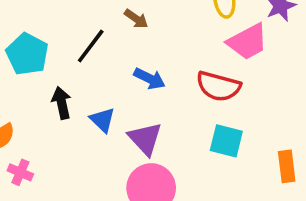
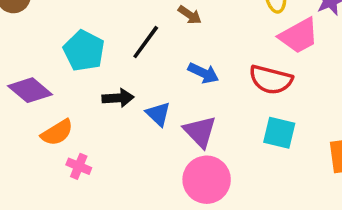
black arrow: (62, 103) -> (118, 98), turned 100

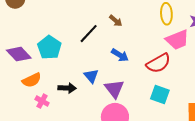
cyan pentagon: (84, 51) -> (49, 47), moved
red semicircle: (271, 80) -> (158, 63), turned -50
black arrow: (118, 98) -> (67, 88), moved

